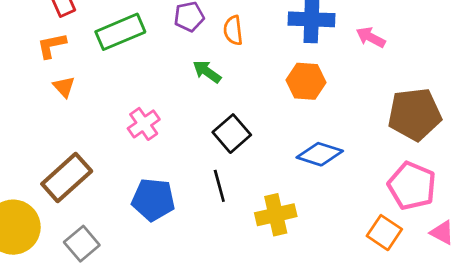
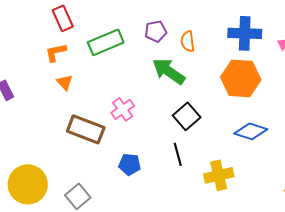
green arrow: (207, 72) -> (169, 71), size x1.6
orange hexagon: (306, 81) -> (241, 78), size x1.4
brown rectangle: (67, 178) -> (86, 129), moved, turned 63
blue pentagon: (153, 200) -> (130, 164), size x0.7

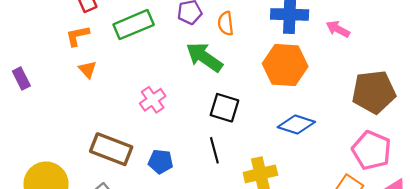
black square: (187, 116) -> (224, 108), turned -32
brown rectangle: (86, 129) -> (111, 149), moved

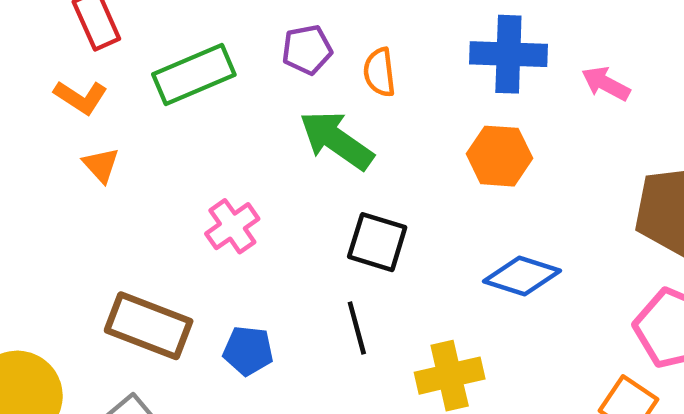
orange L-shape: (77, 36) -> (81, 97), turned -135
orange hexagon: (285, 65) -> (499, 156), size x0.7

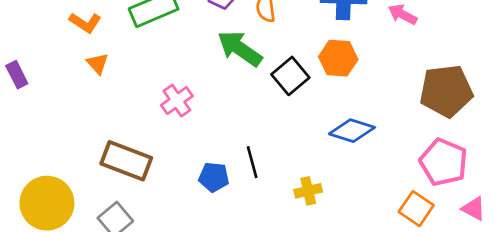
black square: (377, 242) -> (290, 76), moved, turned 33
blue pentagon: (248, 351) -> (214, 177), moved
yellow cross: (450, 376) -> (308, 191), size x0.7

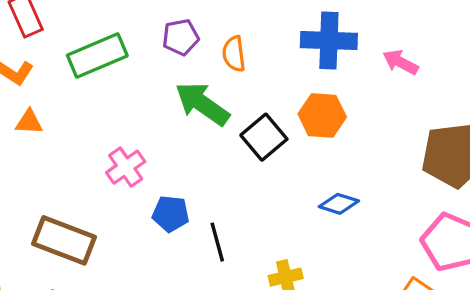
orange triangle: (98, 64) -> (29, 122), turned -45
blue diamond: (352, 131) -> (339, 204), size x0.7
blue pentagon: (214, 177) -> (171, 214), moved

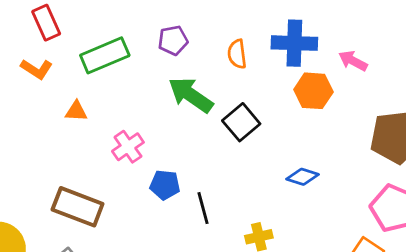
orange semicircle: (234, 54) -> (237, 54), moved
orange hexagon: (322, 115) -> (313, 91), moved
orange triangle: (29, 122) -> (76, 111), moved

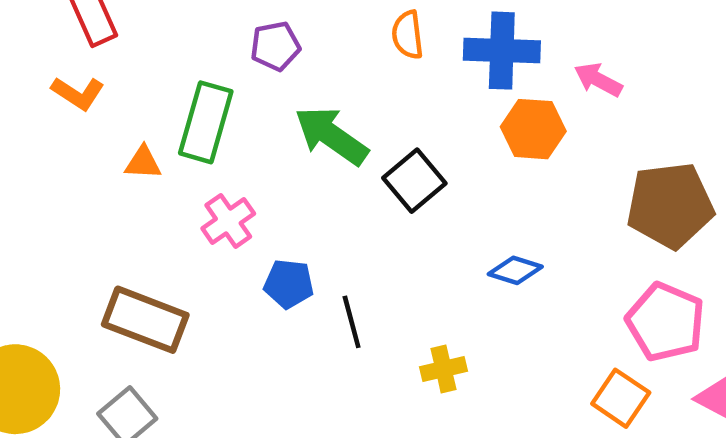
purple pentagon: (173, 40) -> (275, 46), moved
orange semicircle: (237, 54) -> (408, 35), moved
green rectangle: (105, 55) -> (206, 122), moved, turned -51

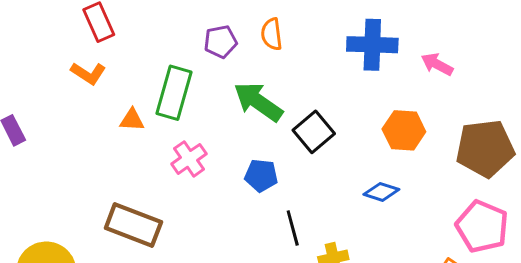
orange semicircle: (408, 35) -> (272, 34), moved
orange hexagon: (533, 129) -> (404, 130), moved
blue pentagon: (289, 284) -> (261, 175), moved
black line: (352, 322) -> (293, 228), moved

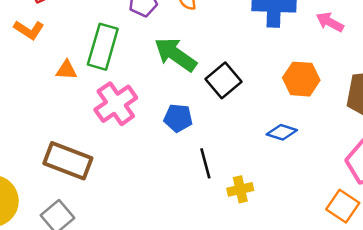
pink cross: (189, 159) -> (116, 104), size x1.4

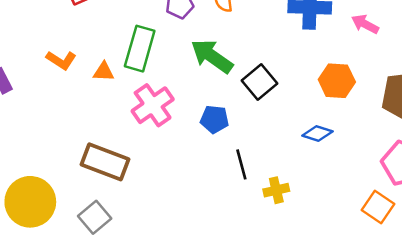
orange L-shape: (29, 30) -> (61, 60), moved

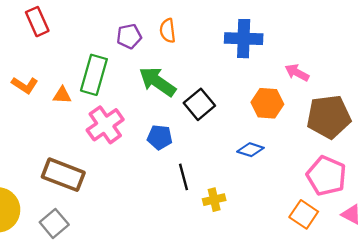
pink arrow: (365, 24) -> (297, 73), moved

